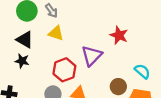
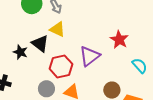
black triangle: (25, 40) -> (40, 44), moved
cyan semicircle: (142, 71) -> (140, 66), moved

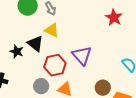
red star: (119, 40) -> (114, 17), moved
purple triangle: (90, 56) -> (82, 56), turned -35

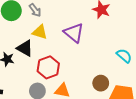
purple triangle: (82, 56) -> (74, 33), moved

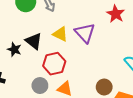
yellow triangle: (40, 32) -> (60, 34), moved

